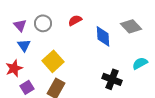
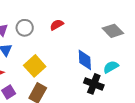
blue diamond: (103, 36) -> (85, 60), moved
cyan semicircle: (140, 63) -> (111, 67), moved

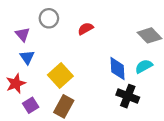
gray circle: (25, 28) -> (49, 18), moved
cyan semicircle: (111, 67) -> (144, 66), moved

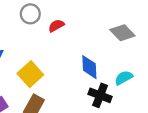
gray circle: (49, 18) -> (30, 14), moved
cyan semicircle: (144, 66) -> (124, 78), moved

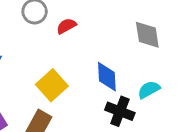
gray diamond: (122, 33) -> (147, 35), turned 35
yellow square: (30, 74) -> (52, 85), moved

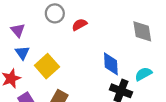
yellow square: (52, 85) -> (47, 66), moved

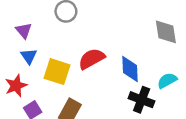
red semicircle: (79, 25) -> (92, 59), moved, size x1.5
yellow square: (47, 66) -> (57, 72), turned -30

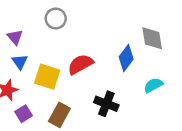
blue diamond: (130, 69) -> (126, 58), moved, turned 40
black cross: (142, 100) -> (106, 104), moved

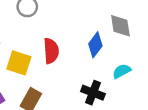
red semicircle: (80, 64) -> (51, 51), turned 115
black cross: (106, 104) -> (93, 93), moved

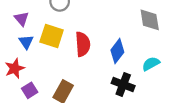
blue diamond: (95, 45) -> (117, 51), moved
yellow square: (19, 63) -> (52, 36), moved

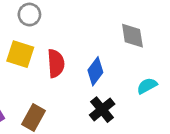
cyan semicircle: (151, 64) -> (147, 86), moved
black cross: (123, 85) -> (102, 110), turned 30

